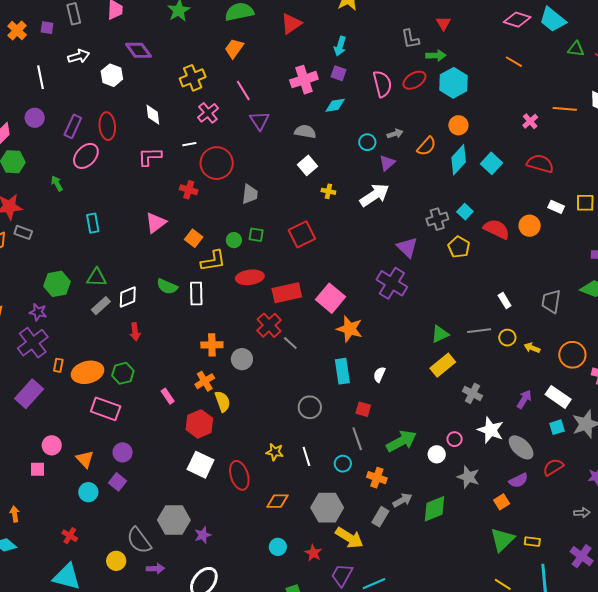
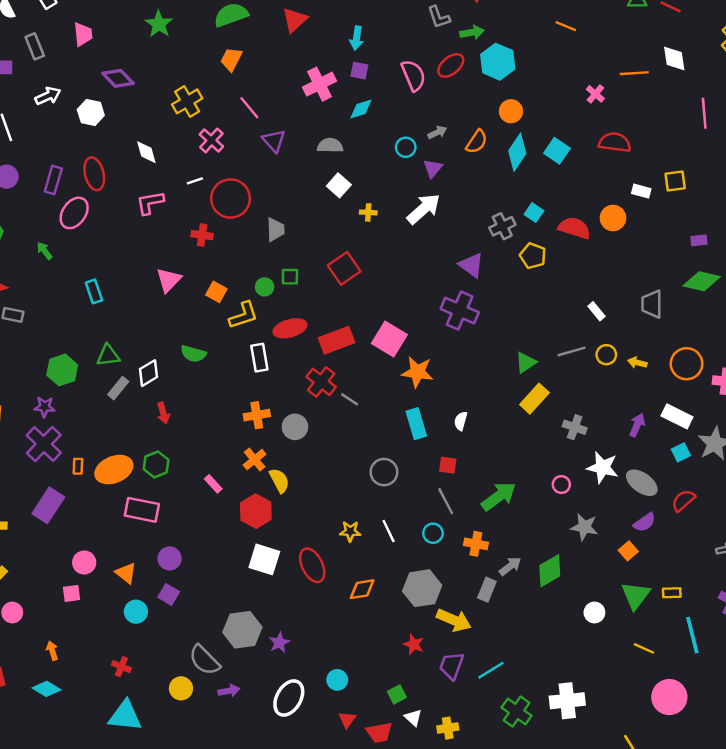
white rectangle: (196, 294) -> (259, 358), moved
white circle: (437, 454) -> (594, 612), moved
cyan circle: (278, 547) -> (337, 680), moved

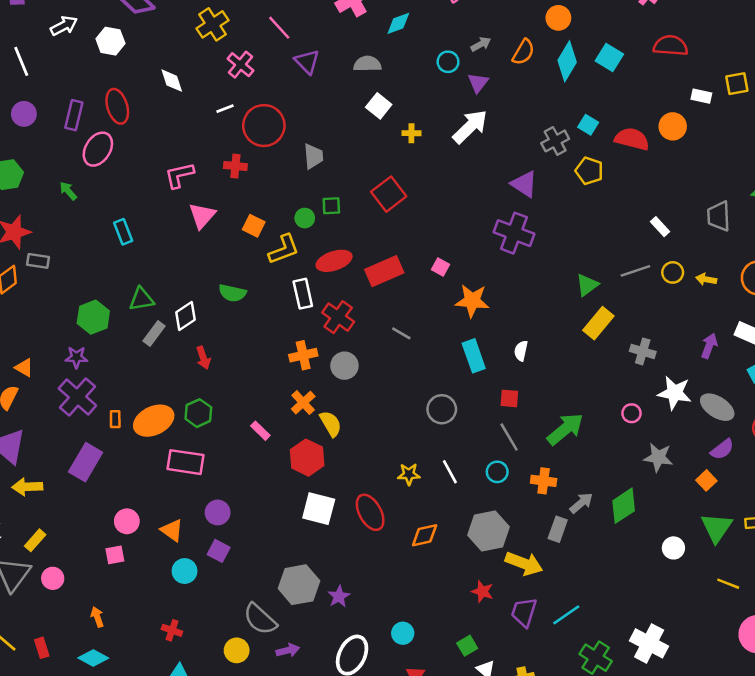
pink L-shape: (150, 203) -> (179, 175), moved
pink square: (389, 339) -> (441, 267), size x0.5
red cross: (321, 382) -> (338, 317), moved
white cross: (567, 701) -> (649, 643), turned 36

